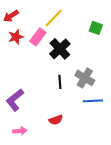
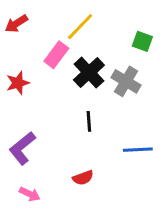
red star: (16, 37) -> (18, 83), moved
gray cross: (85, 78) -> (126, 81), moved
pink arrow: (20, 131) -> (30, 194), turned 32

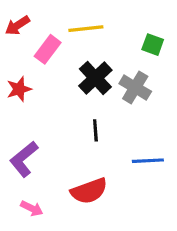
yellow line: (80, 27) -> (86, 29), turned 40
pink rectangle: (56, 55) -> (48, 49), moved
red semicircle: (83, 178) -> (89, 191), size x1.6

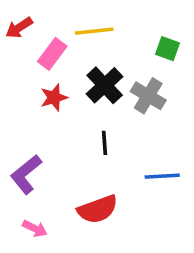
red star: (19, 89) -> (54, 98), moved

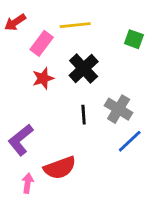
gray cross: (148, 96) -> (119, 109), moved
blue line: (162, 176) -> (130, 141), turned -40
red semicircle: (98, 209) -> (60, 168), moved
pink arrow: (35, 228) -> (28, 183), turned -108

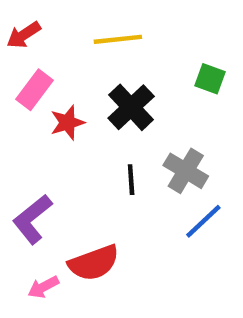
green square: (134, 39) -> (210, 79), moved
pink rectangle: (42, 43) -> (35, 90), moved
pink arrow: (28, 183) -> (43, 287), turned -126

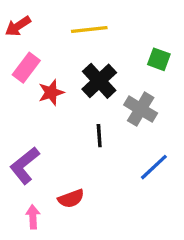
gray cross: (186, 171) -> (141, 109), moved
red semicircle: (94, 263) -> (71, 199), size x0.7
pink arrow: (43, 287) -> (33, 217), turned 115

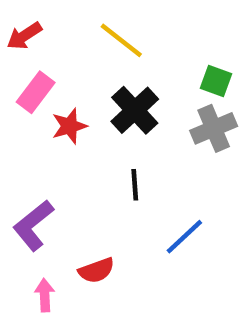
yellow line: (89, 30) -> (121, 40), turned 44
gray cross: (141, 109) -> (214, 128), moved, turned 36
blue line: (154, 167) -> (184, 237), moved

